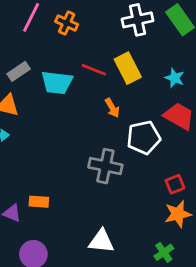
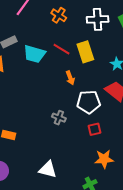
orange cross: (67, 23) -> (59, 15), moved
gray cross: (105, 166) -> (59, 118), size x0.6
red square: (175, 184) -> (95, 129), moved

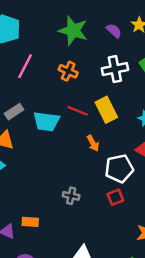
gray cross: (59, 118) -> (71, 196), moved
red square: (95, 129) -> (115, 197), moved

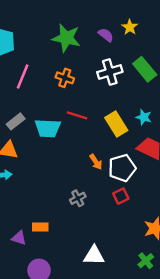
yellow rectangle: (106, 110) -> (116, 124), moved
orange arrow: (93, 143) -> (96, 162), moved
gray cross: (71, 196) -> (78, 198), turned -35

